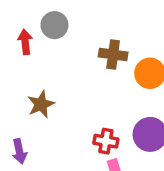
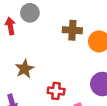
red cross: (106, 141) -> (56, 91), moved

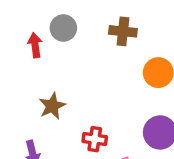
brown cross: (72, 30) -> (123, 31), moved

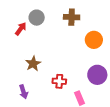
red arrow: (35, 45) -> (21, 29), turned 48

